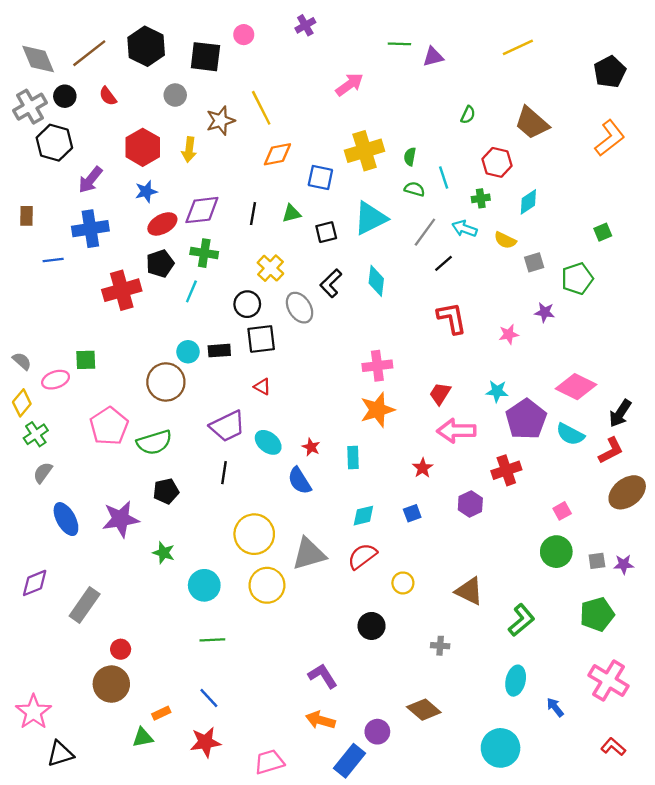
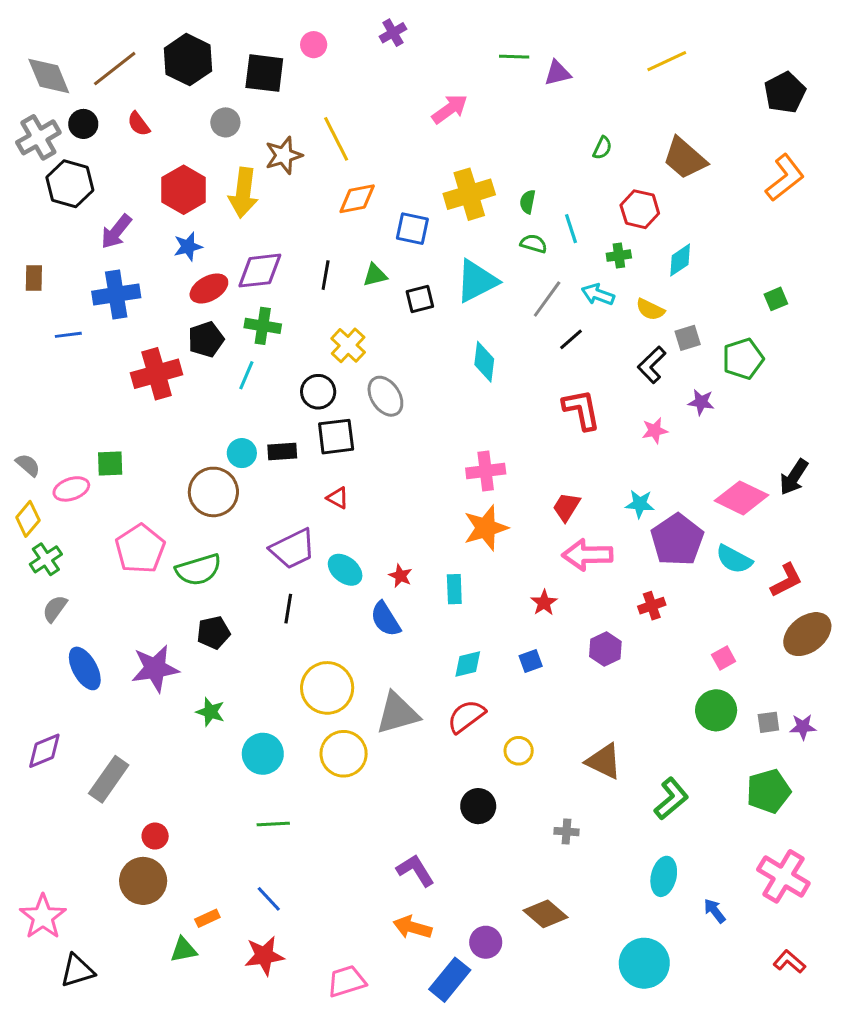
yellow arrow: (189, 150) -> (243, 193), size x1.5
black L-shape: (331, 283) -> (652, 365), moved
black arrow: (620, 413) -> (794, 477), moved
red cross: (506, 470) -> (652, 606), size x0.7

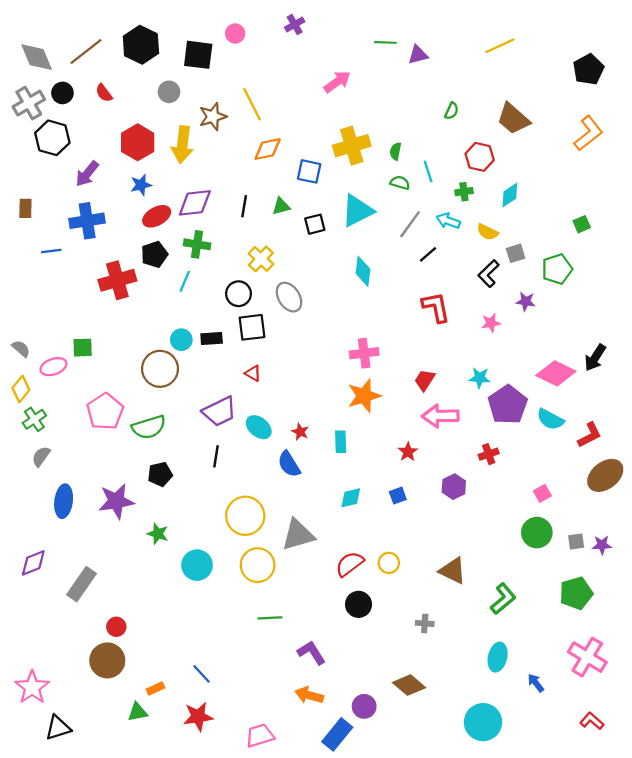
blue ellipse: (85, 668) -> (64, 501), turned 36
red semicircle: (466, 716) -> (350, 564), moved
green line: (273, 824) -> (270, 618), moved

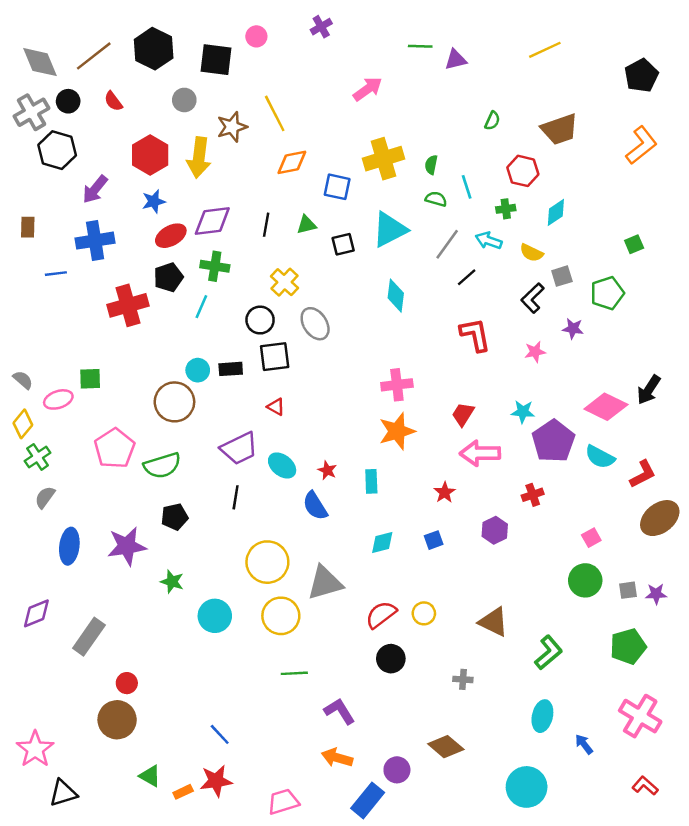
brown trapezoid: (513, 119) -> (560, 129), turned -60
orange rectangle: (156, 688) -> (183, 792), moved
green triangle: (138, 712) -> (150, 776), turned 40

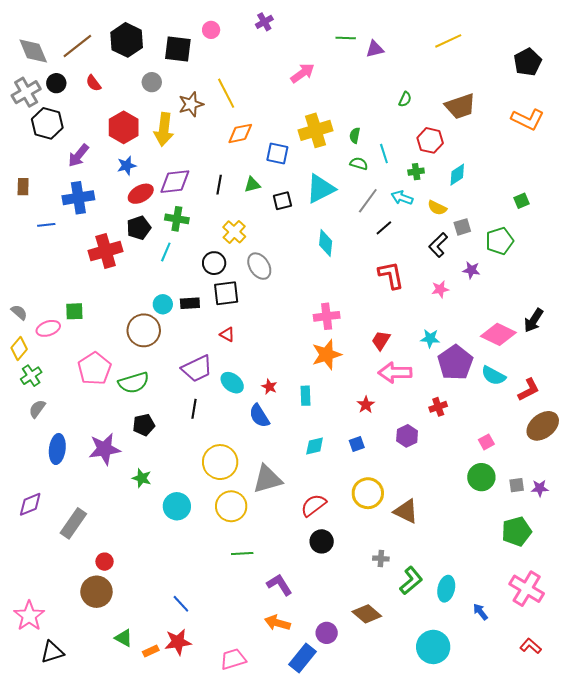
orange L-shape: (641, 145) -> (528, 119), turned 64
yellow circle: (424, 613) -> (368, 493), moved, size x1.6
green L-shape: (549, 653) -> (411, 581), moved

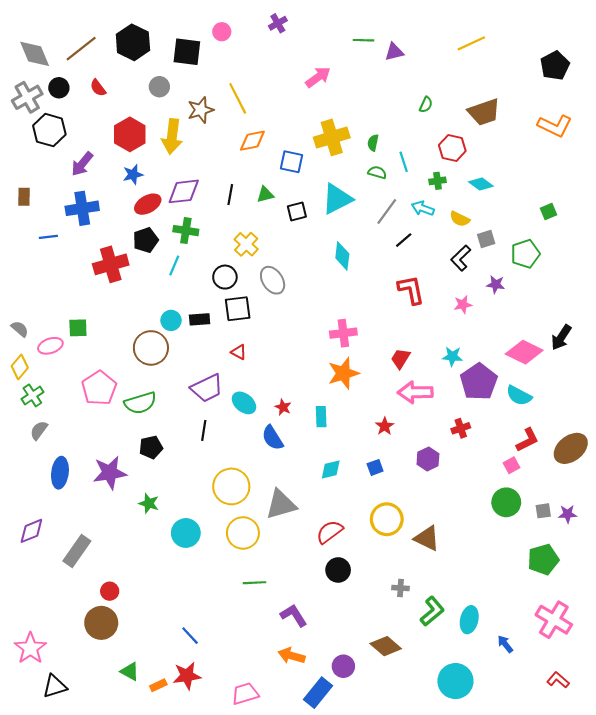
cyan diamond: (457, 175) -> (481, 184), turned 70
red L-shape: (529, 390) -> (527, 440), moved

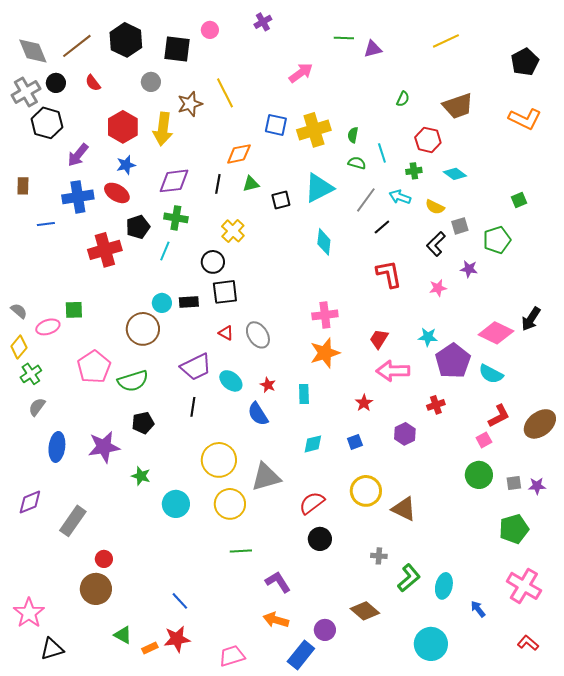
orange diamond: (252, 141) -> (239, 154), moved
blue square: (292, 162) -> (276, 125), moved
red ellipse: (148, 204) -> (117, 193), moved, turned 60
gray ellipse: (273, 280) -> (258, 335), moved

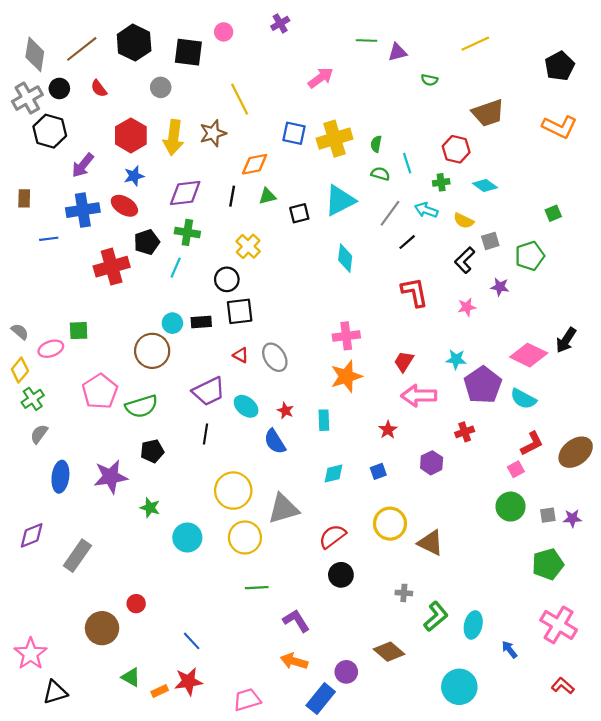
gray diamond: (33, 51) -> (35, 54), turned 32
green semicircle: (403, 99) -> (429, 80), moved, turned 77
brown star: (190, 104) -> (213, 133), moved
red circle: (104, 559) -> (136, 604), moved

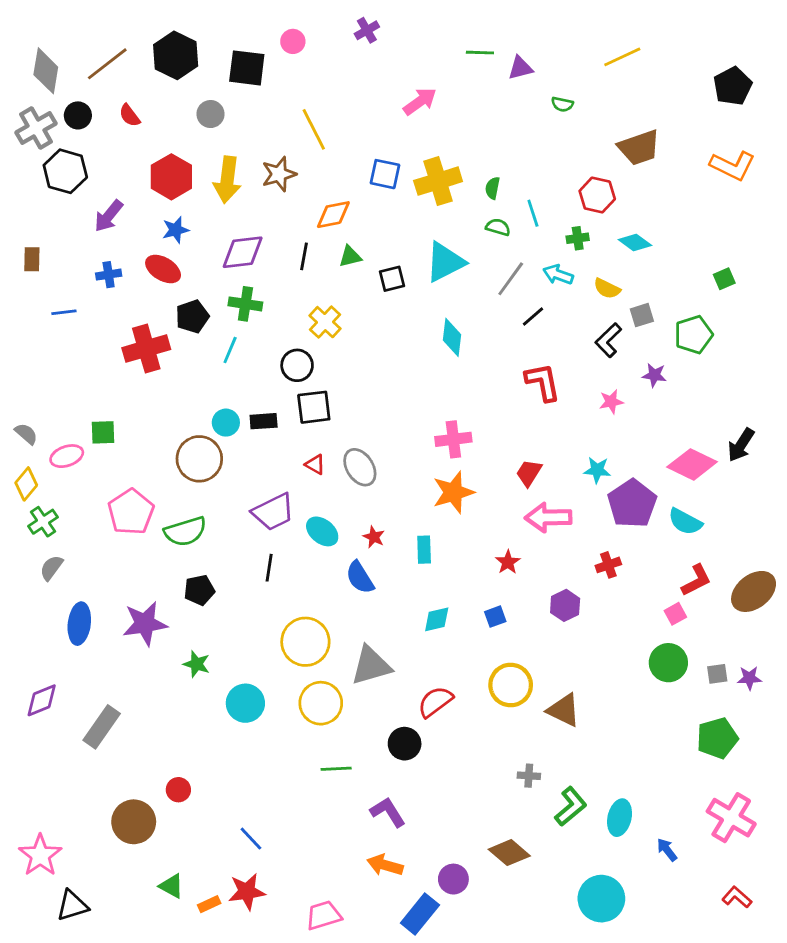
blue cross: (83, 210) -> (109, 275), size x0.6
black circle: (341, 575) -> (405, 744), moved

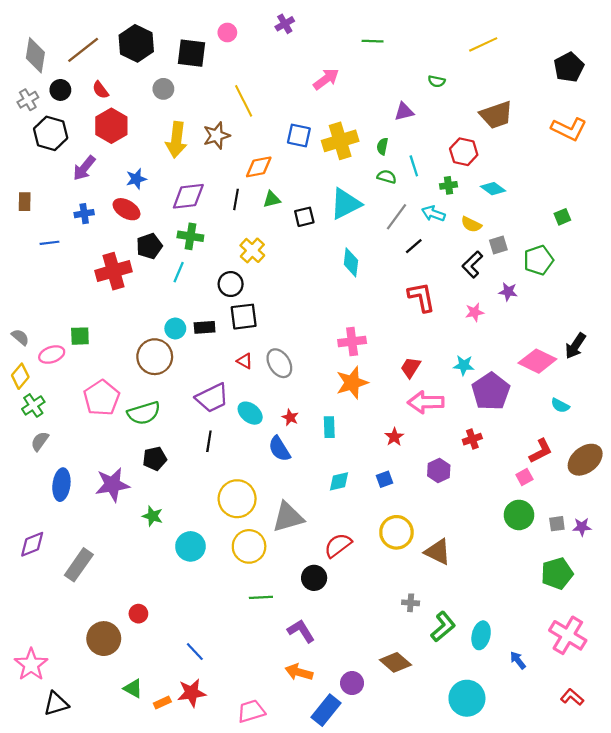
purple triangle: (520, 68) -> (404, 112), moved
gray cross: (36, 128) -> (28, 100), size x0.7
red hexagon: (171, 177) -> (111, 126), moved
cyan semicircle: (685, 522) -> (560, 405), moved, size x0.7

